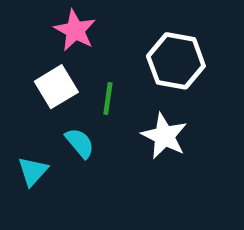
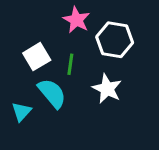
pink star: (75, 30) -> (76, 20), moved
cyan semicircle: (80, 143) -> (52, 93), size x1.5

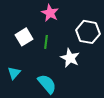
white hexagon: (115, 40) -> (88, 32), moved
cyan semicircle: (52, 93) -> (47, 84), moved

